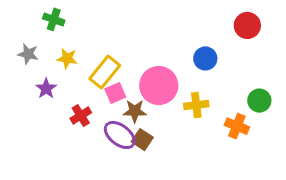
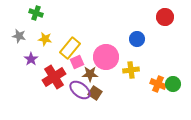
green circle: (259, 101) -> (173, 84), moved
red cross: (81, 116) -> (54, 77), size x1.6

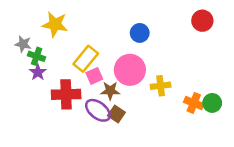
green cross: (36, 13) -> (37, 56), moved
yellow star: (45, 39) -> (55, 24), moved, size x1.5
blue circle: (137, 39) -> (140, 33), moved
red cross: (54, 77) -> (66, 94), turned 30

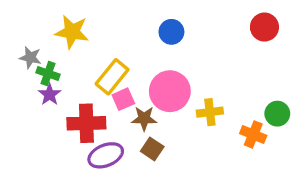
blue circle: (140, 33) -> (171, 32), moved
green circle: (212, 103) -> (277, 114), moved
purple ellipse: (98, 110) -> (106, 155), moved, turned -60

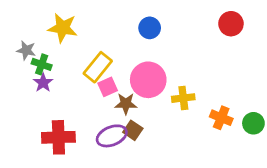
green circle: (277, 114) -> (253, 123), moved
red cross: (86, 123) -> (58, 137), moved
purple ellipse: (106, 155) -> (112, 136), moved

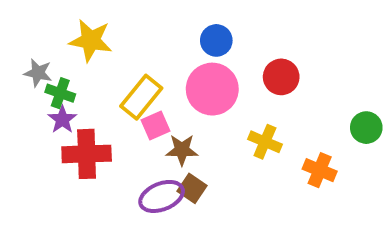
red circle: (231, 24) -> (281, 77), moved
pink circle: (148, 80) -> (212, 89), moved
yellow cross: (183, 98) -> (265, 142), turned 30
green circle: (253, 123) -> (366, 128), moved
red cross: (58, 137) -> (87, 154), moved

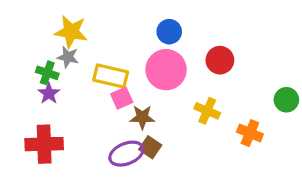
gray star: (38, 73) -> (68, 57), moved
yellow rectangle: (141, 97) -> (111, 76), turned 64
red cross: (87, 154) -> (44, 144), moved

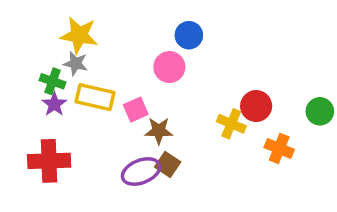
red circle: (220, 60) -> (256, 106), moved
pink circle: (166, 70) -> (169, 67), moved, size x0.7
yellow rectangle: (111, 76) -> (95, 97), moved

